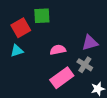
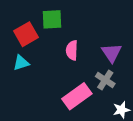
purple triangle: (90, 43) -> (112, 53), turned -48
pink semicircle: (58, 50) -> (72, 50), moved, turned -77

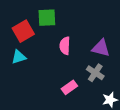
purple triangle: (112, 53) -> (101, 48), turned -42
pink rectangle: (77, 96) -> (69, 87), size x0.6

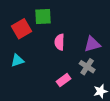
purple triangle: (101, 48) -> (92, 44), turned -30
cyan triangle: (19, 57) -> (17, 61), moved

